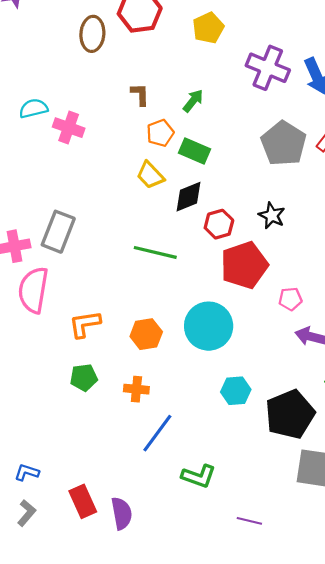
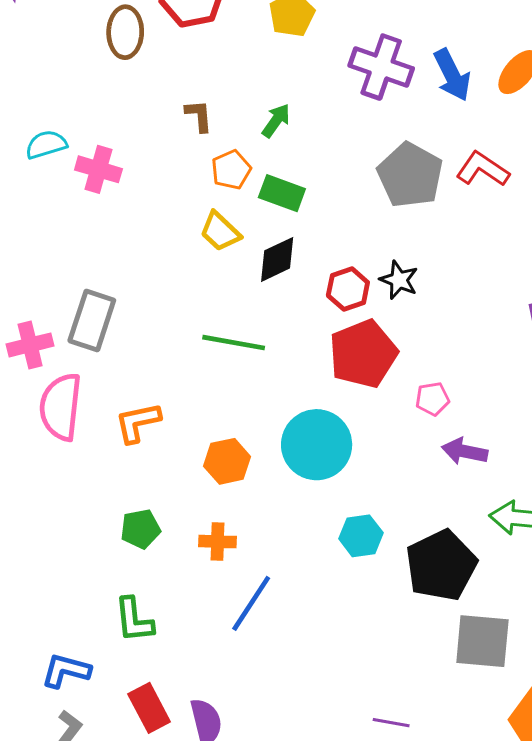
red hexagon: (219, 224) -> (348, 289), moved
orange L-shape: (85, 324) -> (138, 422), moved
blue L-shape: (27, 472) -> (66, 671), size x1.4
green L-shape: (199, 476) -> (134, 620), moved, turned 68

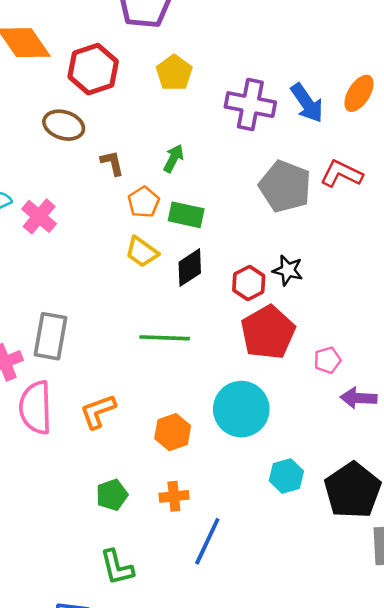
brown ellipse: (125, 32) -> (64, 125), moved, turned -66
pink cross: (98, 169) -> (39, 216), turned 32

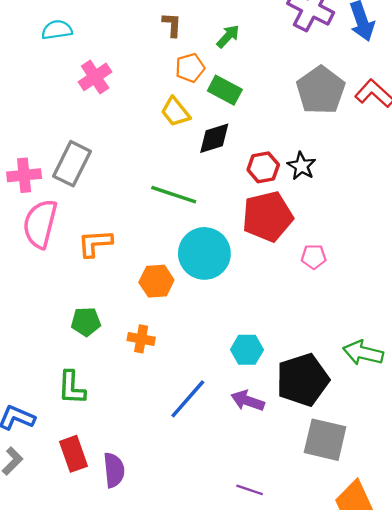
pink cross: (39, 216) -> (95, 77), moved
purple arrow: (359, 398) -> (248, 401), moved
cyan circle: (241, 409) -> (204, 253), moved
blue line: (207, 541) -> (188, 399), moved

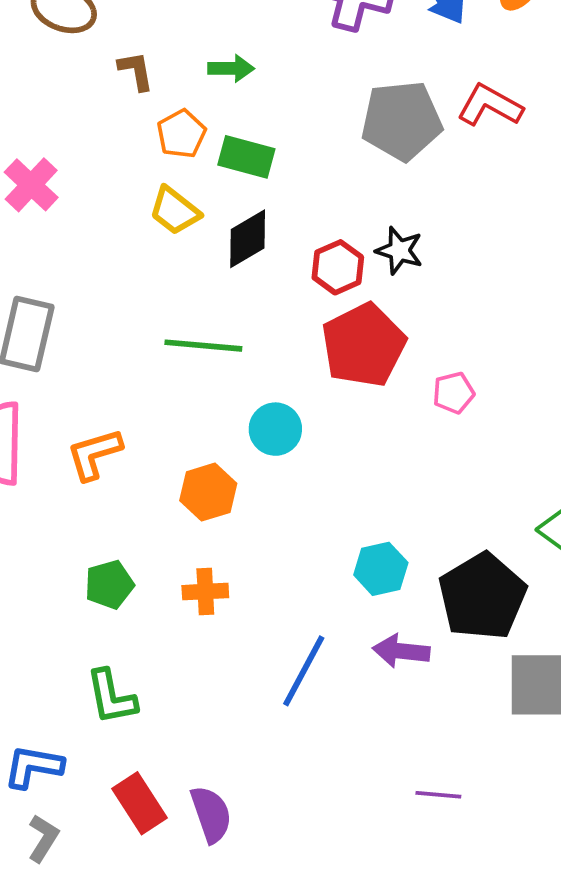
green arrow: (228, 36) -> (231, 68), turned 60
gray pentagon: (321, 90) -> (402, 121), turned -30
cyan circle: (204, 253) -> (275, 429), size x0.6

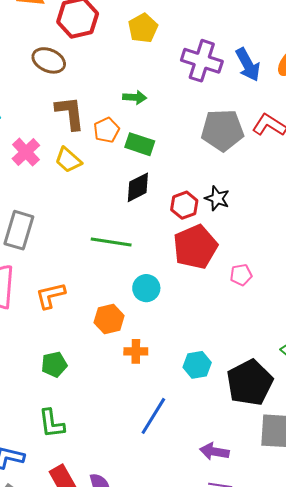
brown L-shape: (136, 71) -> (70, 113), moved, size x1.6
yellow trapezoid: (175, 211) -> (68, 160), moved
orange cross: (205, 592) -> (136, 351), moved
purple arrow: (401, 651) -> (214, 452), moved

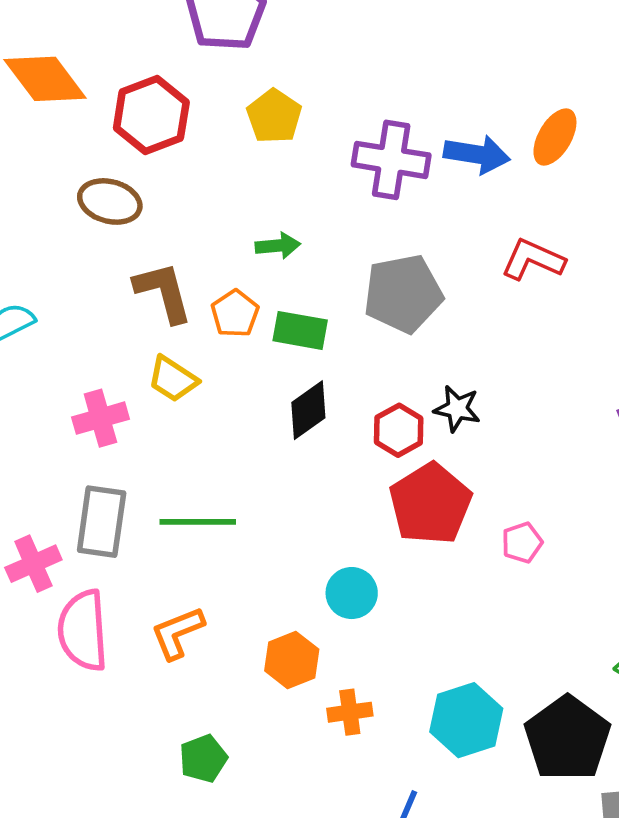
blue arrow: (248, 65) -> (477, 154), turned -44
gray pentagon: (222, 130) -> (403, 294), moved
pink cross: (26, 152) -> (100, 418), moved, turned 36
green line: (111, 242) -> (198, 522), moved
cyan hexagon: (197, 365) -> (466, 720), size x1.4

